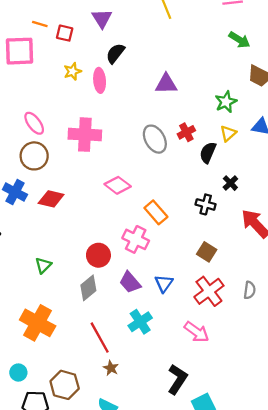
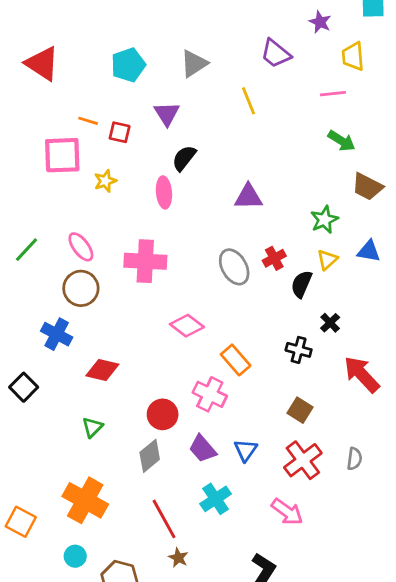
yellow star: (73, 71) -> (105, 181), moved
red diamond: (51, 199) -> (102, 370), moved
cyan circle: (18, 373) -> (75, 556), moved

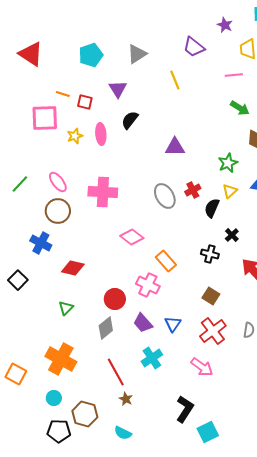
pink ellipse: (164, 192) -> (101, 134), moved

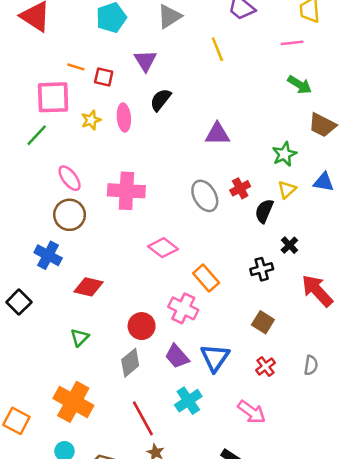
green line: (20, 184) -> (37, 135), moved
black cross: (210, 254) -> (262, 269), turned -30
blue triangle: (173, 324) -> (215, 358), size x1.4
red cross: (213, 331) -> (265, 367), size x0.6

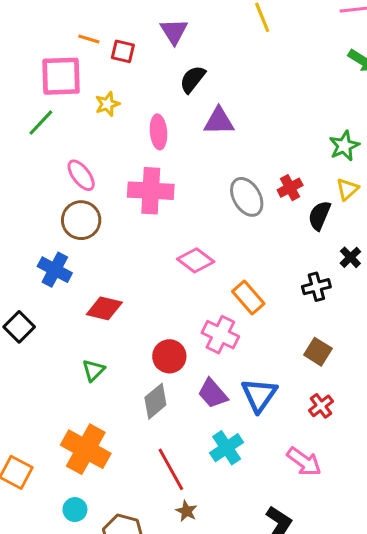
pink ellipse: (124, 117) -> (159, 132), moved
purple triangle: (217, 134) -> (219, 121), moved

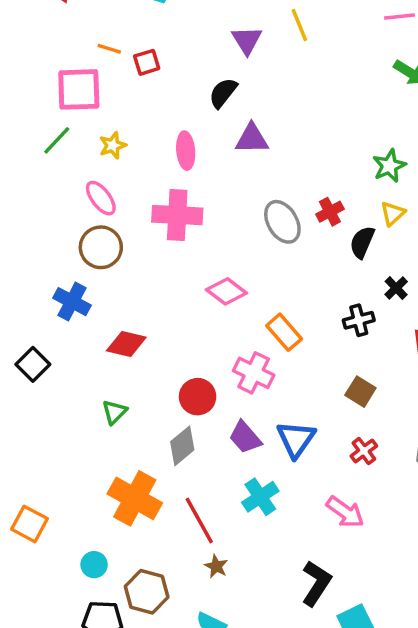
purple triangle: (174, 31) -> (247, 40), moved
red square: (123, 51) -> (147, 62), turned -30
yellow star: (107, 104) -> (113, 145), moved
orange cross: (86, 449) -> (135, 498), moved

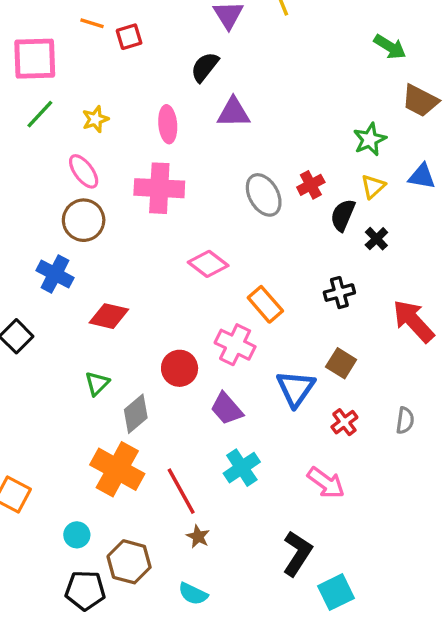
pink square: (79, 89) -> (35, 59), moved
black cross: (396, 288) -> (376, 239), moved
blue triangle: (296, 439) -> (296, 388), moved
gray diamond: (182, 446) -> (136, 414), moved

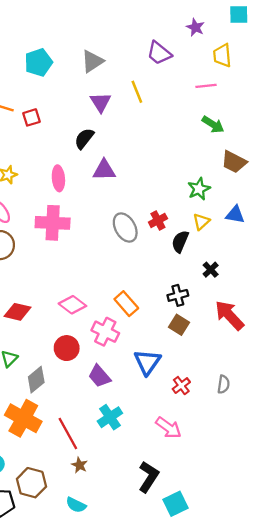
black cross: (376, 239) -> (211, 270), moved
pink diamond: (208, 264) -> (72, 305), moved
brown square: (341, 363) -> (179, 325), moved

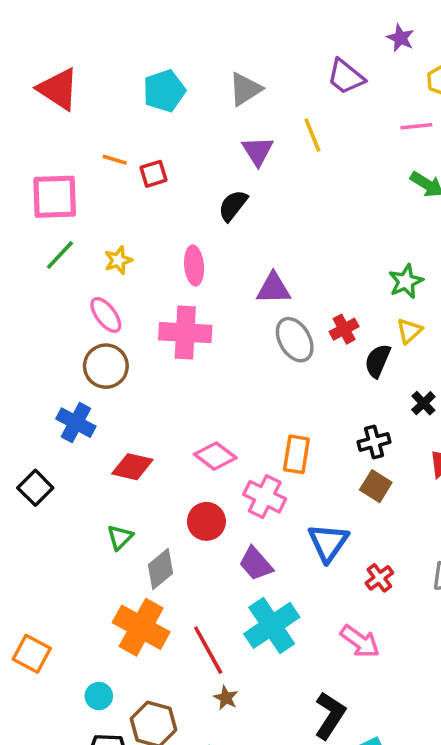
purple triangle: (104, 170) -> (273, 288), moved
orange rectangle: (126, 304) -> (296, 454), turned 50
cyan cross: (110, 417) -> (272, 625), size x1.4

